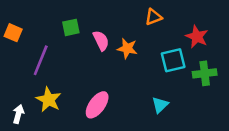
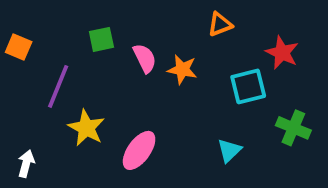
green cross: (205, 73) -> (293, 128), moved, turned 30
yellow star: (49, 100) -> (86, 128), moved

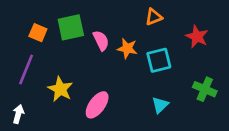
green square: (101, 39) -> (71, 27), size x1.5
orange square: (19, 47) -> (38, 33), moved
purple line: (58, 86) -> (26, 69), moved
cyan square: (248, 86) -> (159, 60), moved

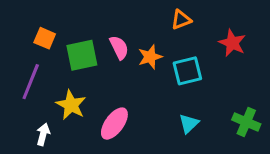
green square: (71, 27) -> (82, 55), moved
orange star: (127, 48) -> (150, 57), turned -30
green cross: (205, 89) -> (246, 122), moved
white arrow: (18, 114) -> (43, 134), moved

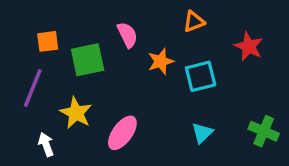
orange square: (45, 38) -> (48, 41), turned -30
pink semicircle: (119, 48) -> (127, 35), moved
white arrow: (43, 134) -> (46, 144), turned -35

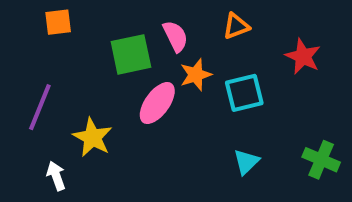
pink semicircle: (127, 35) -> (175, 36), moved
orange square: (48, 41) -> (58, 22), moved
green square: (88, 60) -> (131, 54), moved
pink ellipse: (122, 133) -> (157, 103), moved

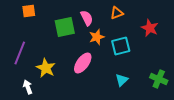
pink ellipse: (157, 103) -> (83, 63), moved

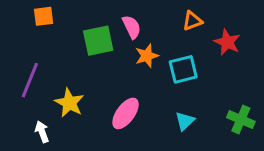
orange triangle: (117, 13) -> (192, 21), moved
pink ellipse: (83, 63) -> (126, 113), moved

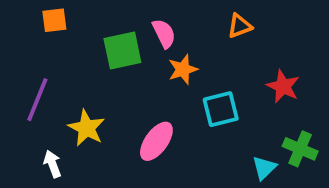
red star: (227, 42) -> (283, 86), moved
cyan square: (183, 69) -> (221, 109), moved
cyan triangle: (185, 121) -> (264, 168), moved

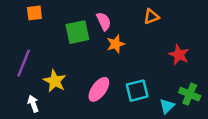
cyan square: (221, 109) -> (137, 91), moved

